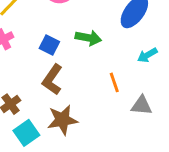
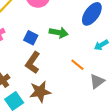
orange line: (114, 82) -> (77, 65), turned -32
gray triangle: (142, 105) -> (97, 81), turned -42

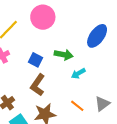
cyan arrow: (101, 45) -> (78, 73), moved
orange line: (77, 65) -> (77, 106), moved

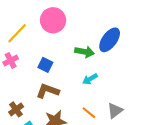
green arrow: (64, 55) -> (85, 52), moved
brown L-shape: (38, 85) -> (48, 91), turned 75

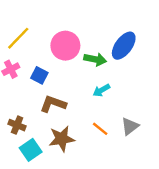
pink circle: (53, 20) -> (65, 46), moved
blue square: (45, 65) -> (39, 75), moved
brown cross: (16, 109) -> (17, 125), turned -32

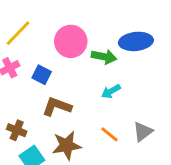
blue ellipse: (124, 46) -> (136, 41), turned 48

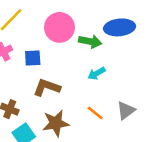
blue square: (42, 75) -> (33, 58), turned -30

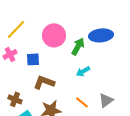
green arrow: (90, 41) -> (78, 46), turned -72

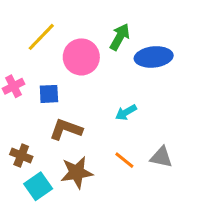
yellow line: (16, 29) -> (41, 37), moved
green arrow: (78, 46) -> (120, 37), moved
gray triangle: (106, 100) -> (161, 157), turned 49

